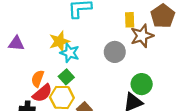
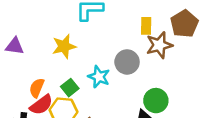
cyan star: (70, 53) -> (99, 77), moved

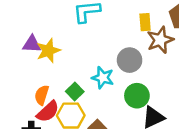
purple triangle: (15, 46) -> (32, 44), moved
yellow star: (64, 46) -> (48, 51), moved
green circle: (156, 101) -> (137, 96), moved

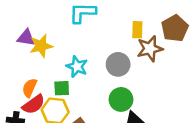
cyan star: (103, 78) -> (77, 67), moved
green square: (75, 91) -> (62, 88), turned 35

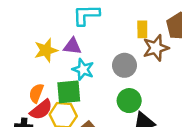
purple triangle: (26, 38) -> (72, 46), moved
green square: (62, 88) -> (69, 92), size x1.5

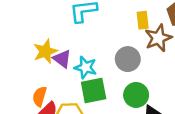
purple triangle: (72, 46) -> (62, 59), moved, turned 36
green square: (69, 92) -> (94, 90), moved

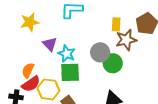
yellow star: (45, 51) -> (30, 22), moved
green circle: (136, 95) -> (113, 63), moved

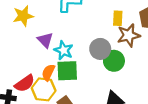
orange semicircle: (28, 70) -> (48, 72), moved

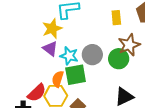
yellow star: (23, 16) -> (52, 29), moved
brown star: (129, 35) -> (129, 45), moved
gray circle: (100, 49) -> (92, 55), moved

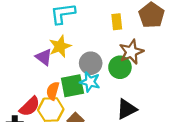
yellow star: (52, 29) -> (60, 46), moved
cyan star: (69, 56) -> (90, 82), moved

